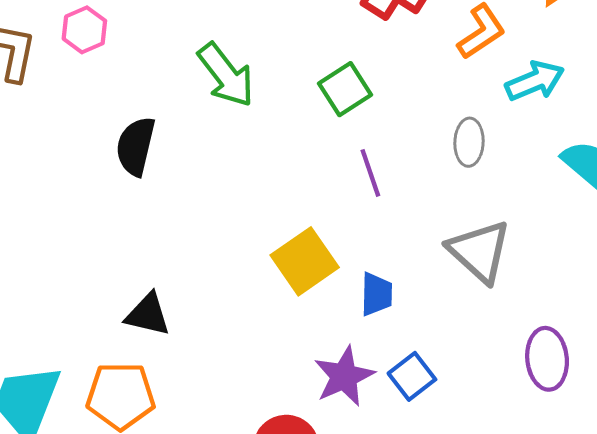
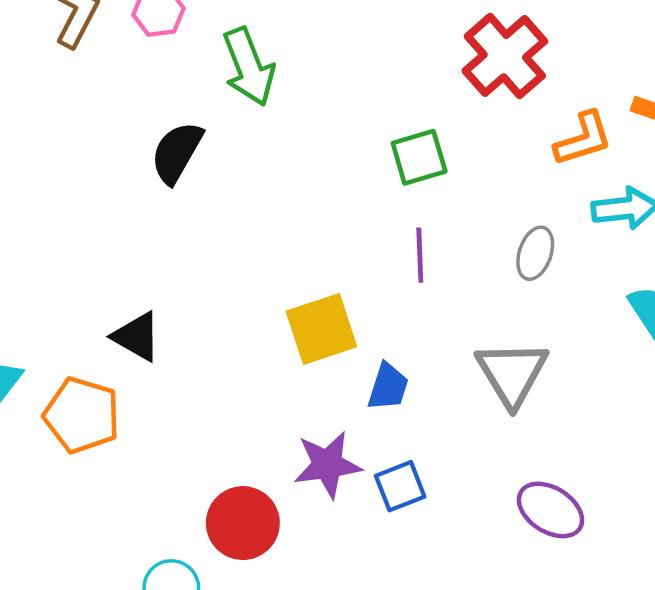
green arrow: (226, 75) -> (249, 67), moved
purple ellipse: (547, 359) -> (550, 510), turned -68

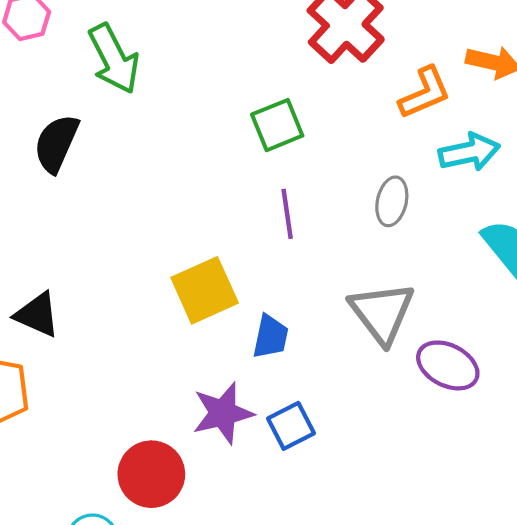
purple ellipse: (550, 510) -> (448, 365), moved

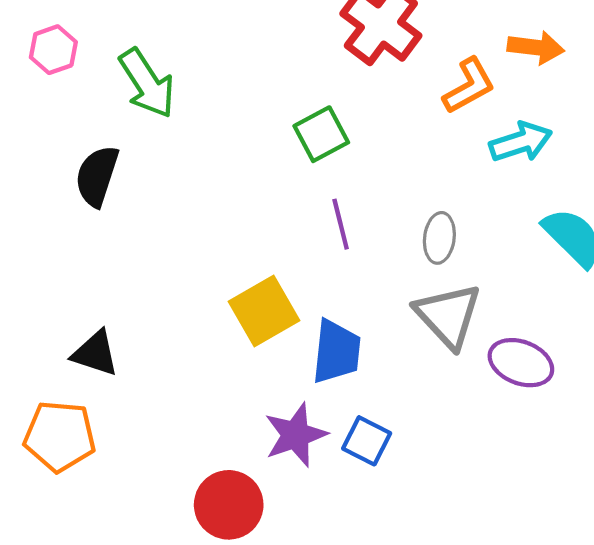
gray ellipse: (392, 201) -> (439, 238), moved
blue trapezoid: (271, 337) -> (336, 352), size x1.4
blue square: (291, 426) -> (367, 441), turned -30

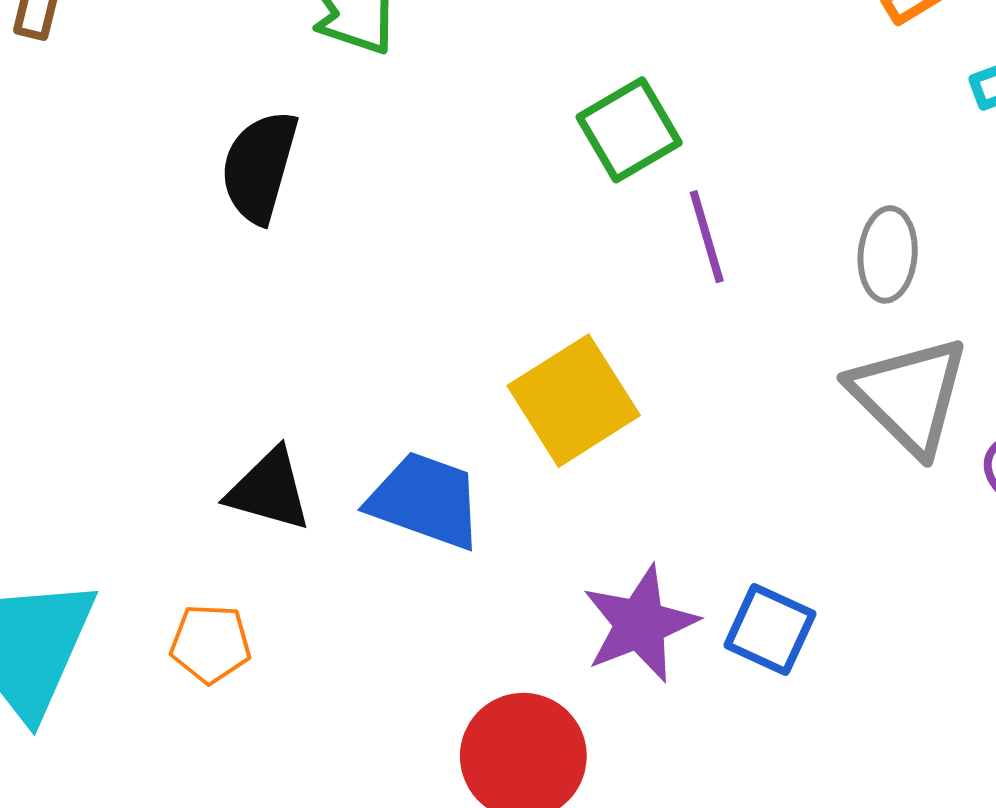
green square: (321, 134) -> (629, 130), moved
blue trapezoid: (336, 352) -> (425, 500), moved, turned -74
orange pentagon: (60, 436) -> (210, 644), size x0.6

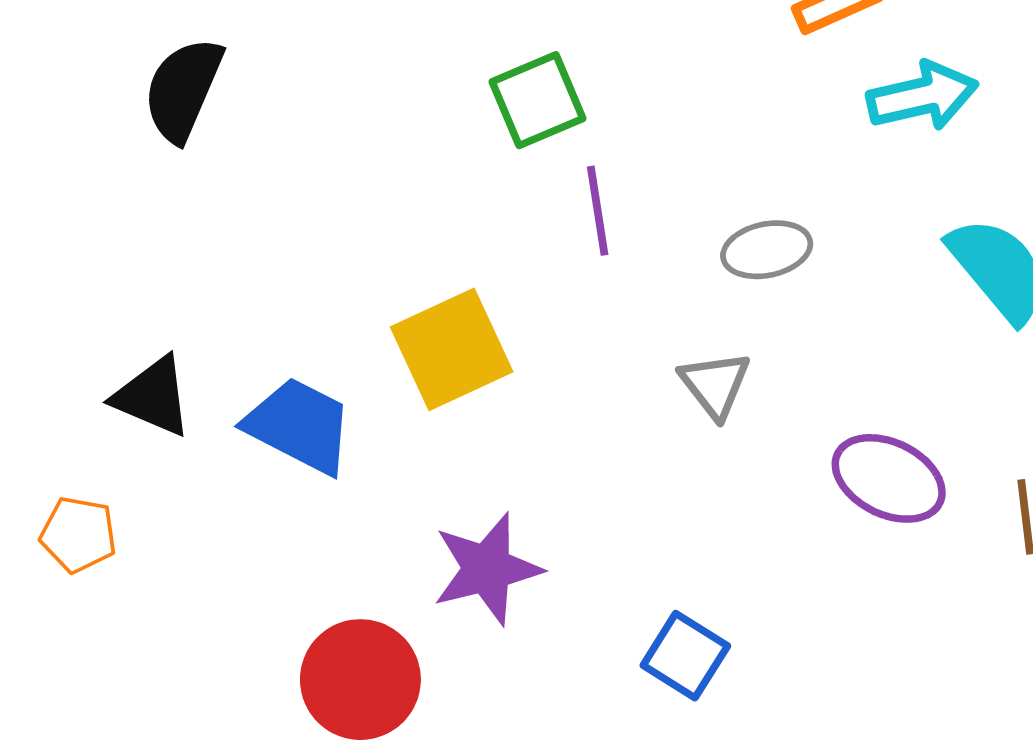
gray ellipse: (888, 254) -> (767, 250), turned 66
gray triangle: (909, 395) -> (715, 385), moved, size x0.6
blue square: (770, 630) -> (685, 656), moved

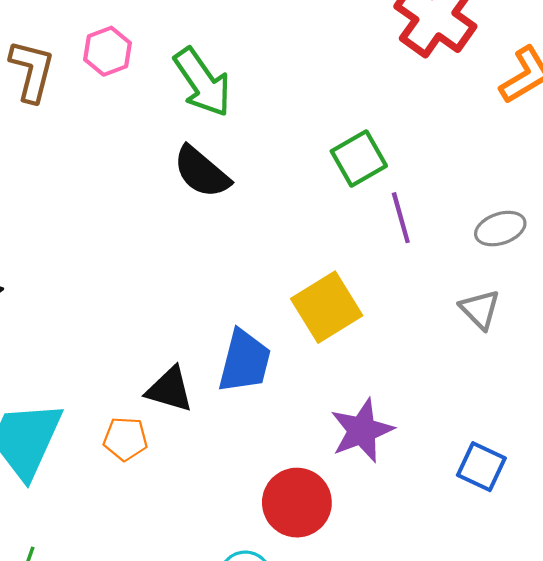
black semicircle: (183, 90) -> (202, 172), moved, turned -66
black triangle: (153, 396) -> (170, 390), moved
blue trapezoid: (299, 426) -> (245, 361), turned 84

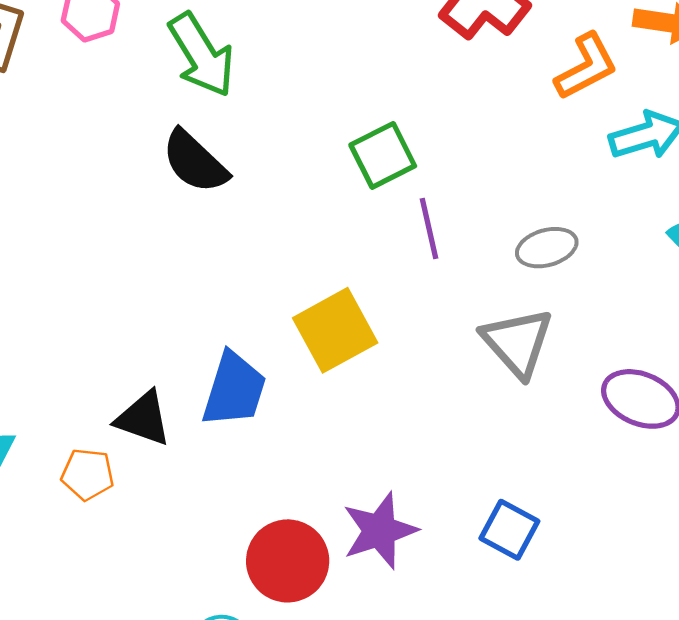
gray triangle: (480, 309) -> (517, 342), size x1.5
purple star: (362, 430) -> (380, 531), moved

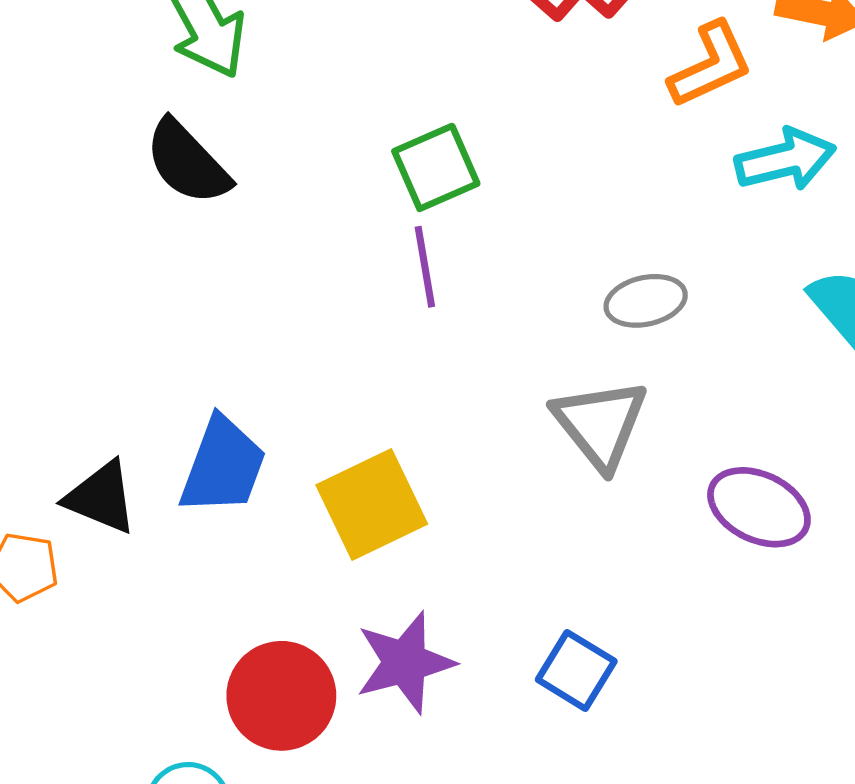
purple line: (429, 228) -> (425, 267), moved
yellow square: (335, 330) -> (372, 505), moved

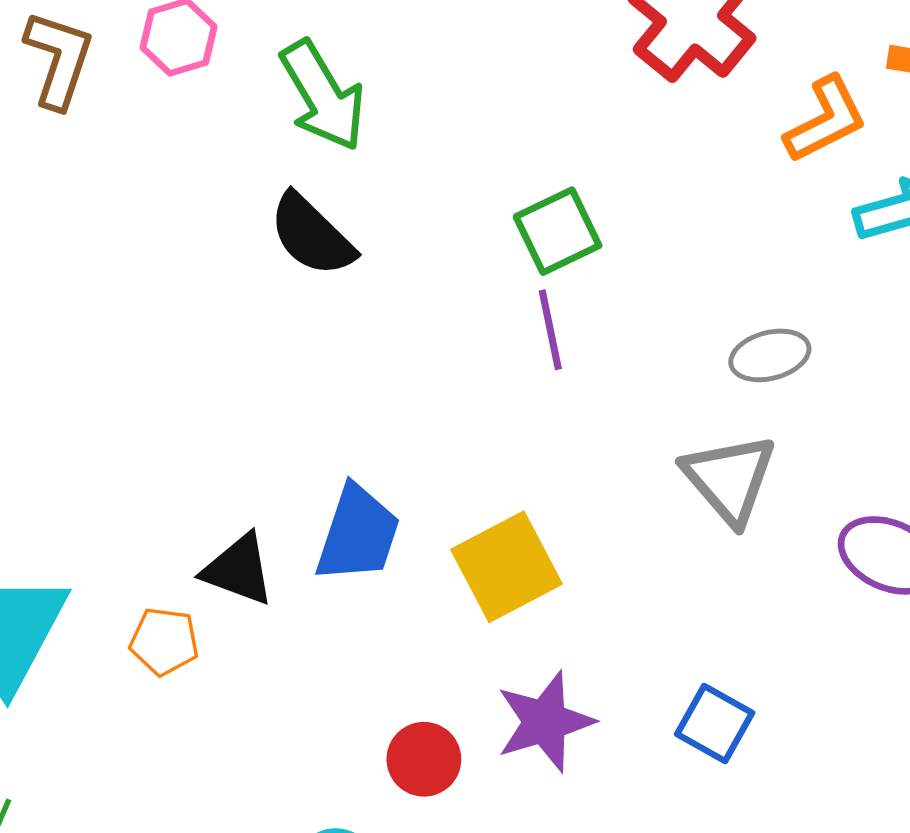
red circle: (281, 696) -> (424, 759), size x0.7

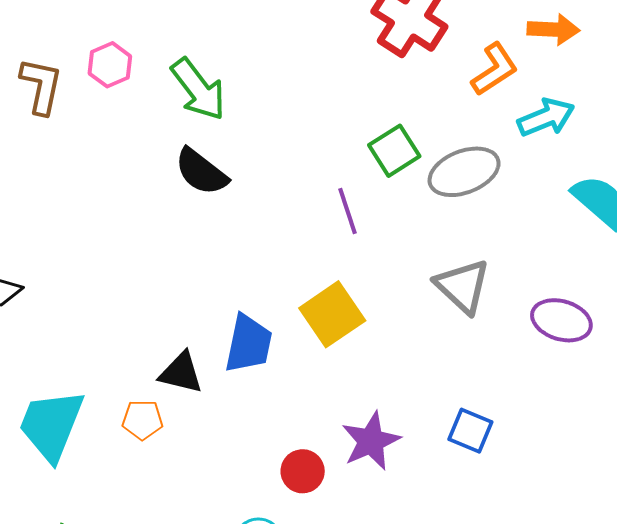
green square: (558, 231) -> (394, 151), moved
gray ellipse: (770, 355) -> (464, 172), moved, size x1.5
yellow square: (506, 567) -> (332, 314), moved

